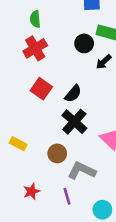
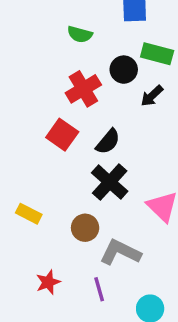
green semicircle: (35, 19) -> (80, 34), moved, turned -70
red cross: (35, 48) -> (83, 89), moved

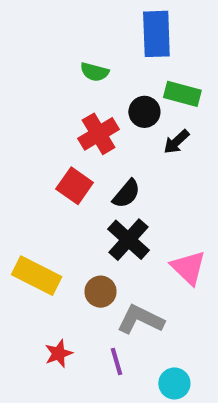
yellow rectangle: (29, 214) -> (37, 276), size x1.6

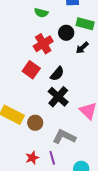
brown circle: (101, 292) -> (35, 123), moved
red star: (59, 354) -> (32, 158), moved

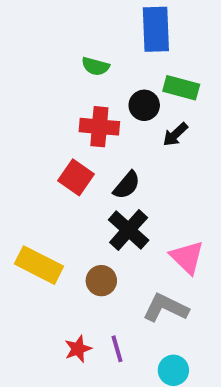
red cross: (43, 44) -> (99, 127), turned 36
brown circle: (35, 123) -> (101, 281), moved
gray L-shape: (64, 137) -> (166, 308), moved

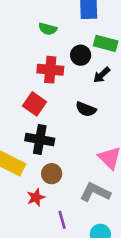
black semicircle: (127, 185) -> (86, 109), moved, turned 72
black cross: (129, 230) -> (40, 139), moved, turned -32
red star: (78, 349) -> (36, 197), moved

